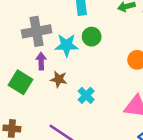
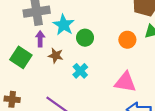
green circle: (92, 37) -> (85, 38), moved
cyan star: (67, 45) -> (64, 25), turned 30

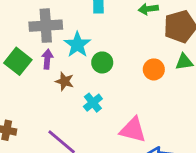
green square: (21, 57) -> (18, 61), moved
pink triangle: (125, 82) -> (133, 130), moved

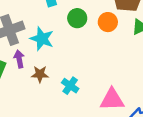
green circle: (102, 62) -> (77, 18), moved
orange circle: (154, 69) -> (108, 22), moved

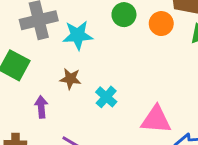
cyan star: (42, 39) -> (78, 35), turned -30
purple arrow: (19, 59) -> (41, 107), moved

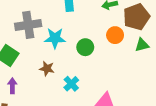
green circle: (124, 15) -> (85, 47), moved
purple arrow: (41, 107) -> (12, 86), moved

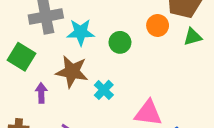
brown star: (47, 69) -> (72, 72), size x1.6
purple arrow: (12, 86) -> (41, 93), moved

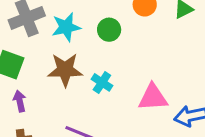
purple arrow: (41, 93) -> (20, 101), moved

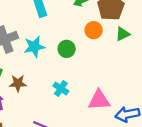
brown star: (65, 70) -> (18, 83), moved, size x0.7

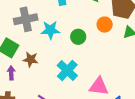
cyan cross: (61, 88) -> (67, 70), size x1.5

